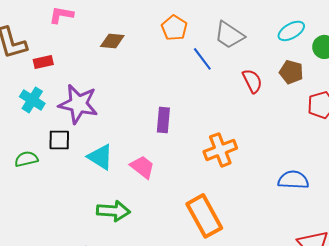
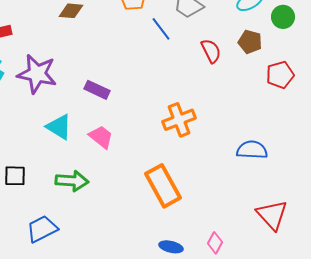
purple rectangle: (163, 120) -> (97, 90), moved, turned -70
black square: (59, 140) -> (15, 176), moved

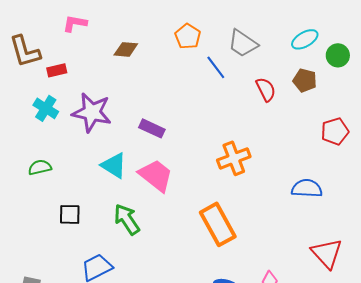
red pentagon: (280, 75) -> (335, 131), moved
pink trapezoid: (101, 137) -> (156, 175), size x1.4
green arrow: (72, 181) -> (127, 219), turned -128

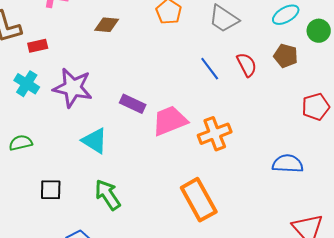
blue line: (216, 67) -> (210, 69), moved
pink trapezoid: (156, 175) -> (170, 121), moved, turned -60

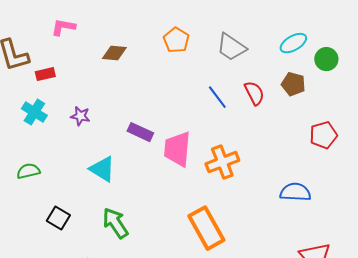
purple star: (73, 88) -> (80, 116), size x0.5
pink trapezoid: (170, 121) -> (177, 149), turned -63
black square: (51, 190) -> (58, 218), turned 30

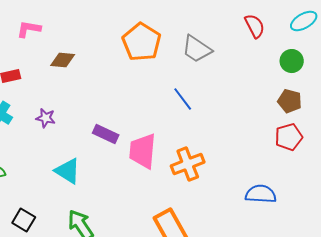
orange pentagon: (176, 40) -> (142, 42), size x1.5
cyan ellipse: (293, 43) -> (304, 21), moved
brown diamond: (114, 53) -> (63, 60), moved
brown pentagon: (293, 84) -> (290, 101), moved
red semicircle: (254, 93) -> (255, 26), moved

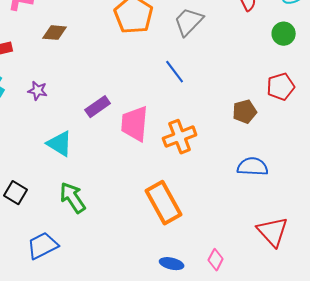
gray trapezoid: (197, 49) -> (189, 22), turned 100
brown pentagon: (290, 101) -> (245, 112), moved, turned -30
purple rectangle: (106, 134) -> (98, 107), turned -60
red pentagon: (289, 137) -> (281, 87), moved

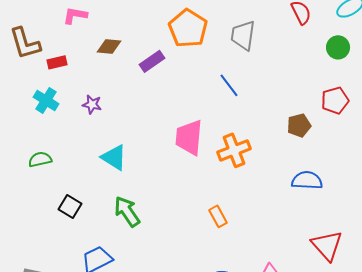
gray trapezoid: (189, 22) -> (243, 35), turned -36
purple rectangle: (98, 107) -> (152, 61), moved
orange rectangle: (164, 203) -> (218, 216), size x0.5

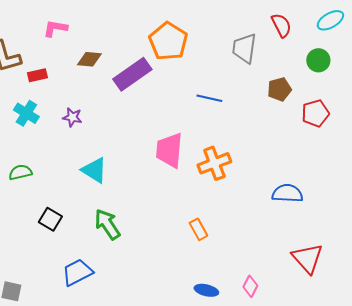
gray trapezoid: (243, 35) -> (244, 48), moved
purple rectangle: (152, 61) -> (132, 74), size x1.5
blue line: (229, 85) -> (209, 98), turned -40
brown pentagon: (299, 125) -> (279, 89), moved

